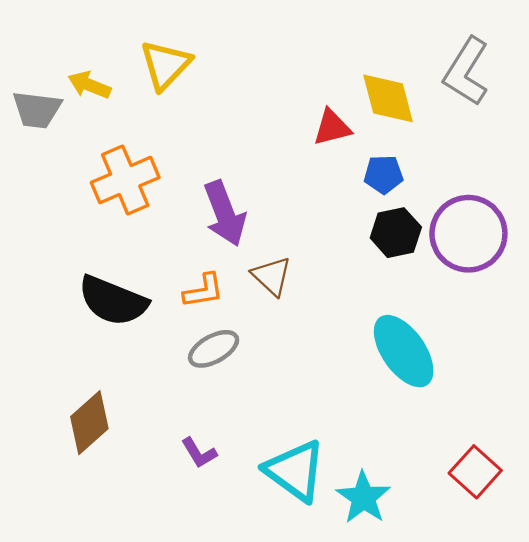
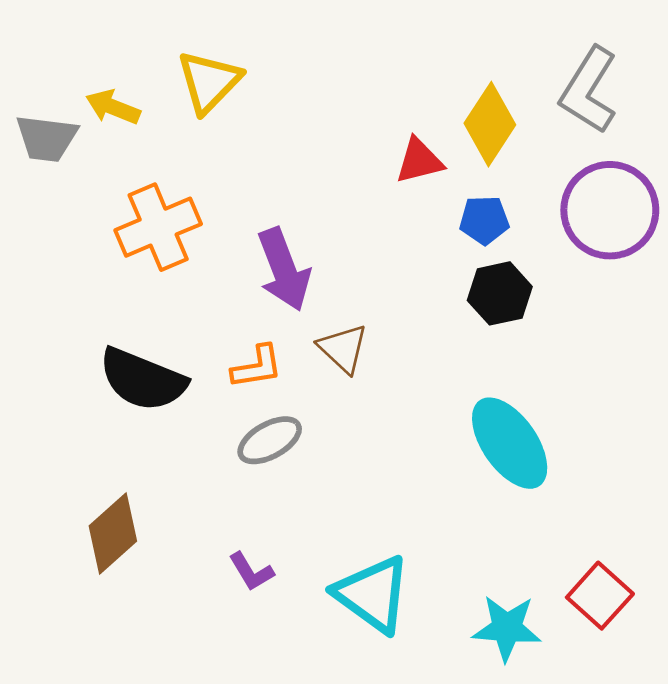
yellow diamond: (388, 98) -> (490, 124), turned 48
purple circle: (468, 234) -> (610, 210), moved
cyan star: (363, 498) -> (507, 628), moved, turned -30

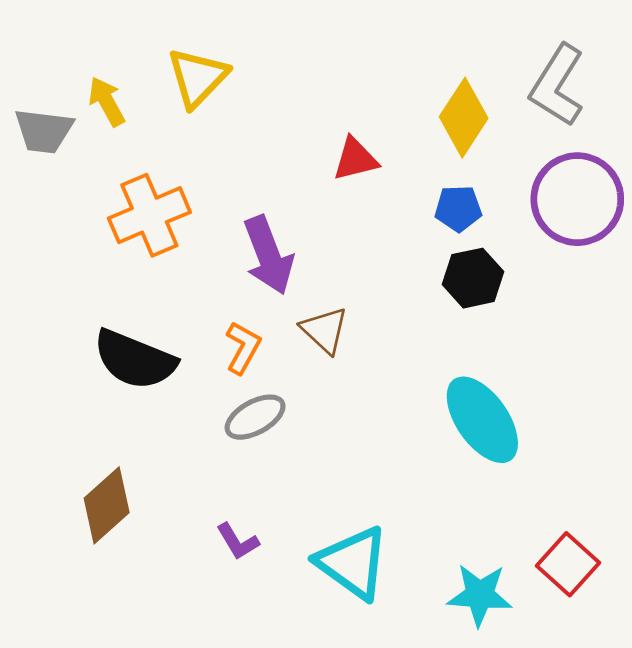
yellow arrow: (113, 107) -> (107, 102), turned 39
red triangle: (419, 161) -> (355, 159), moved
orange L-shape: (257, 367) -> (243, 348), turned -52

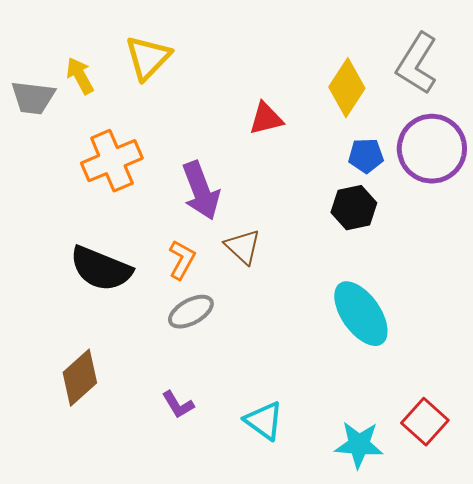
blue pentagon: (458, 209) -> (366, 156), moved
cyan triangle: (353, 563) -> (264, 421), size x0.7

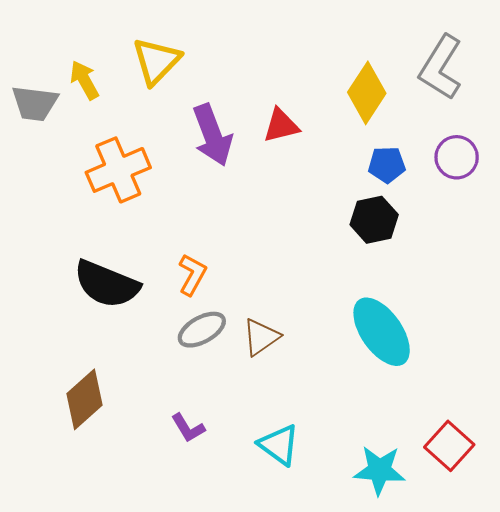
purple circle: (432, 149) -> (457, 157), size x0.6
purple arrow: (201, 191) -> (212, 135), moved
brown triangle: (243, 247) -> (261, 337), moved, turned 42

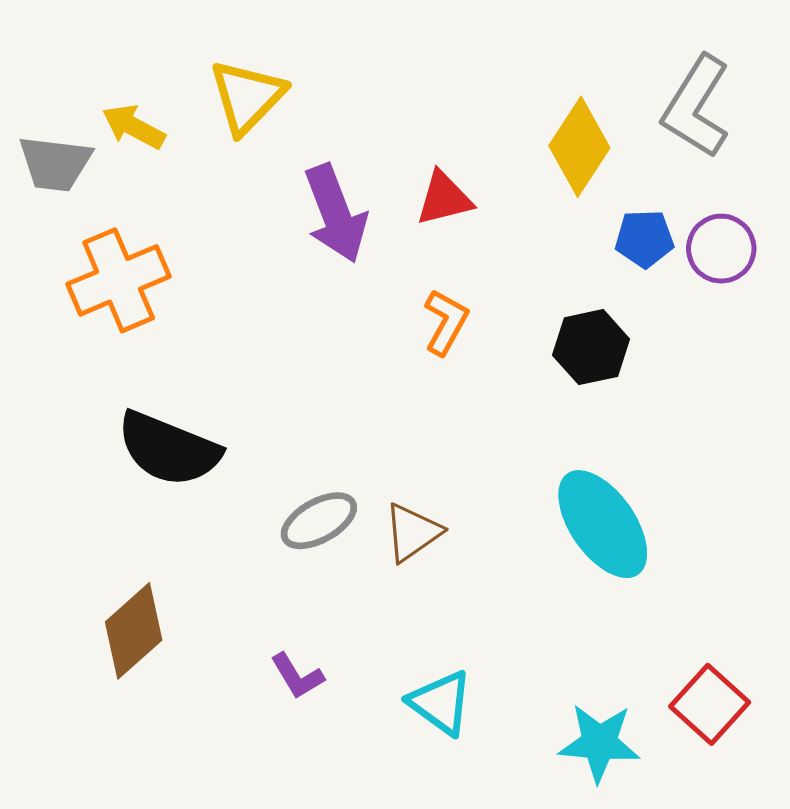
yellow arrow: (84, 80) -> (134, 127), turned -33
blue pentagon: (387, 165) -> (644, 239), moved
orange cross: (118, 170) -> (119, 280), moved
orange L-shape: (192, 275) -> (446, 322), moved

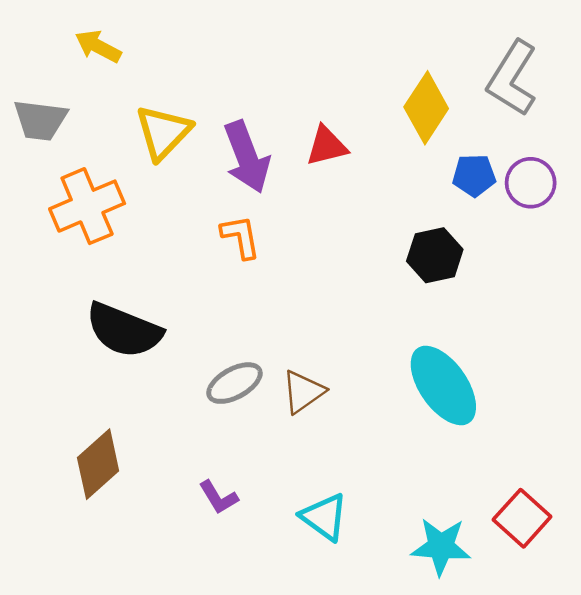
yellow triangle: (247, 97) -> (163, 132), moved
yellow arrow: (134, 127) -> (98, 46), moved
orange L-shape: (446, 322) -> (241, 237), moved, turned -39

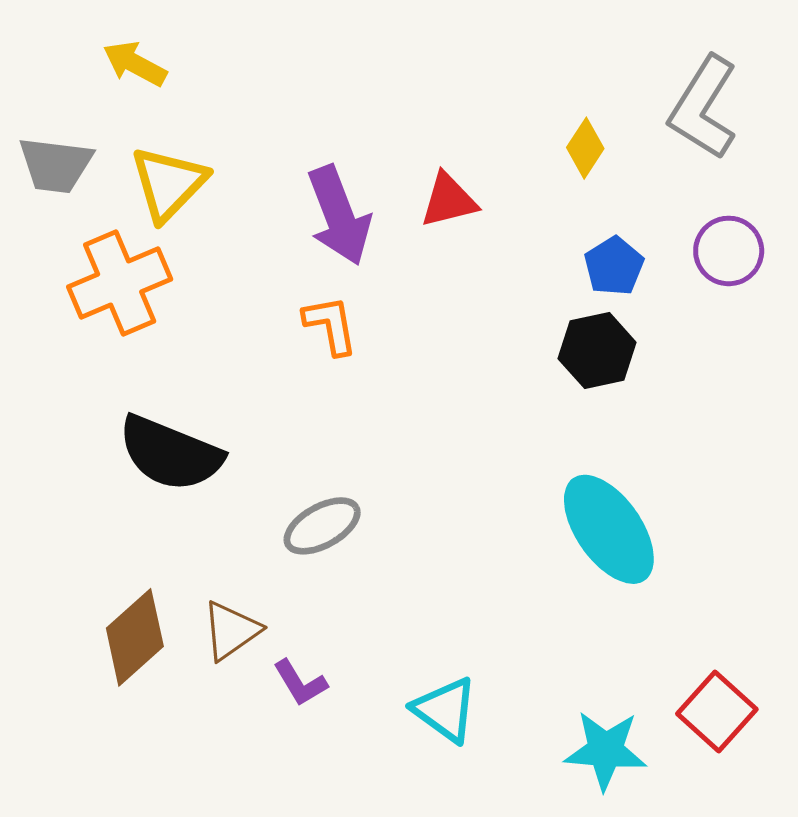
yellow diamond: (426, 108) -> (585, 148), size x0.6
yellow triangle: (163, 132) -> (169, 183), moved
blue pentagon: (474, 175) -> (614, 266), moved, turned -30
brown triangle: (303, 392) -> (231, 631), moved

